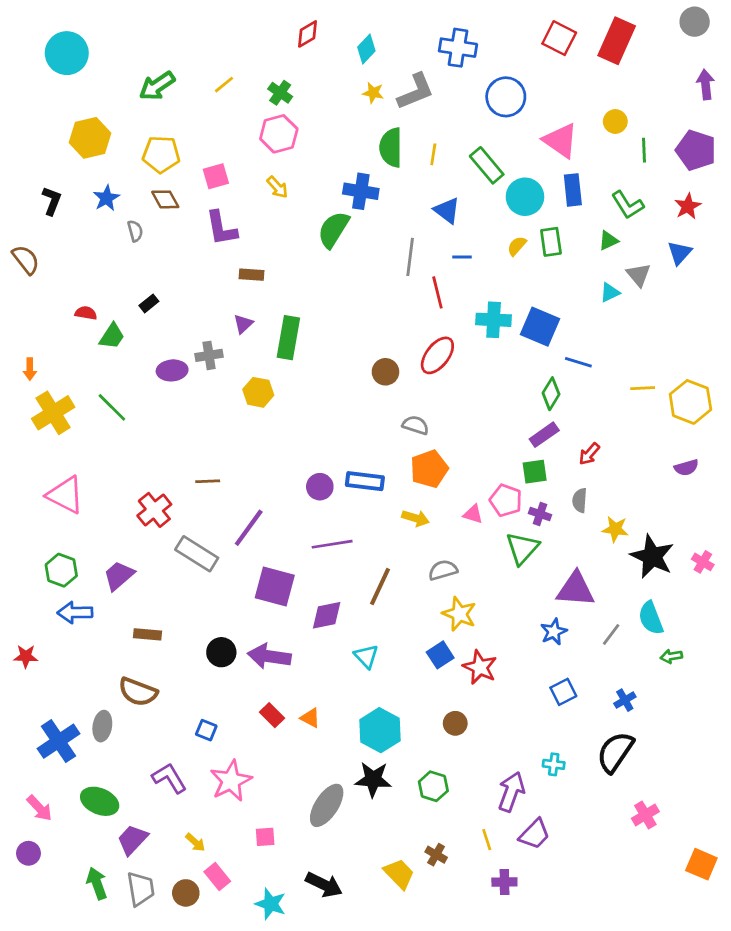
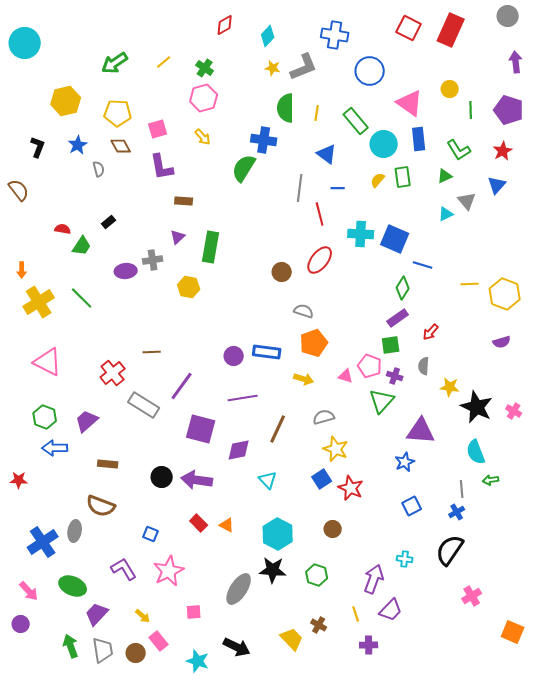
cyan circle: (67, 53) -> (25, 43), moved
gray line: (611, 634) -> (462, 489), moved, turned -42

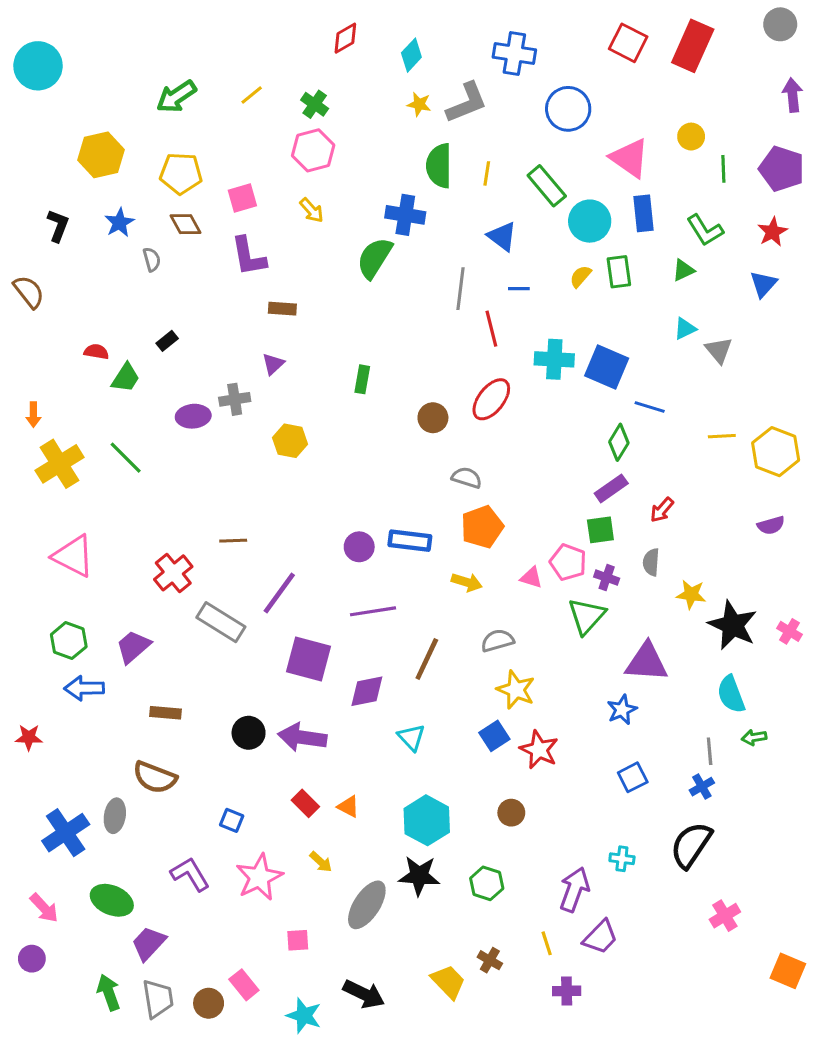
gray triangle: (467, 201) -> (719, 350), moved
green rectangle: (211, 247) -> (362, 379), moved, size x0.6
yellow arrow: (143, 616) -> (321, 862), moved

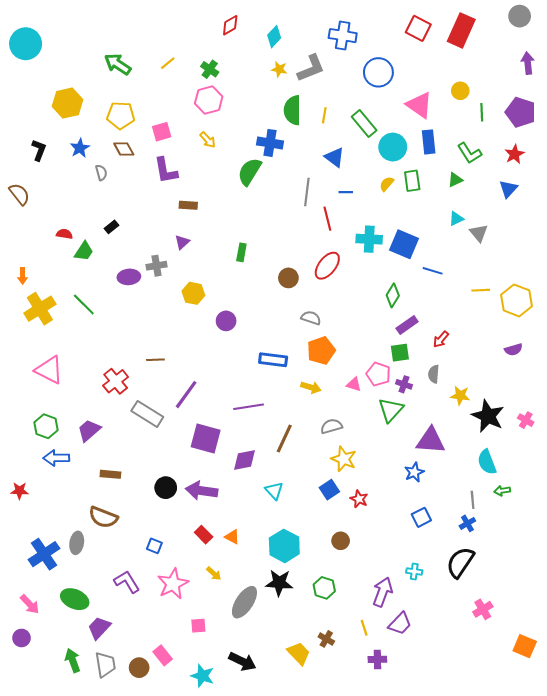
green arrow: (176, 97) -> (118, 64), turned 68
green diamond: (619, 442) -> (393, 295), moved
purple circle: (359, 547) -> (226, 321), moved
red star: (539, 750) -> (359, 499), size x0.7

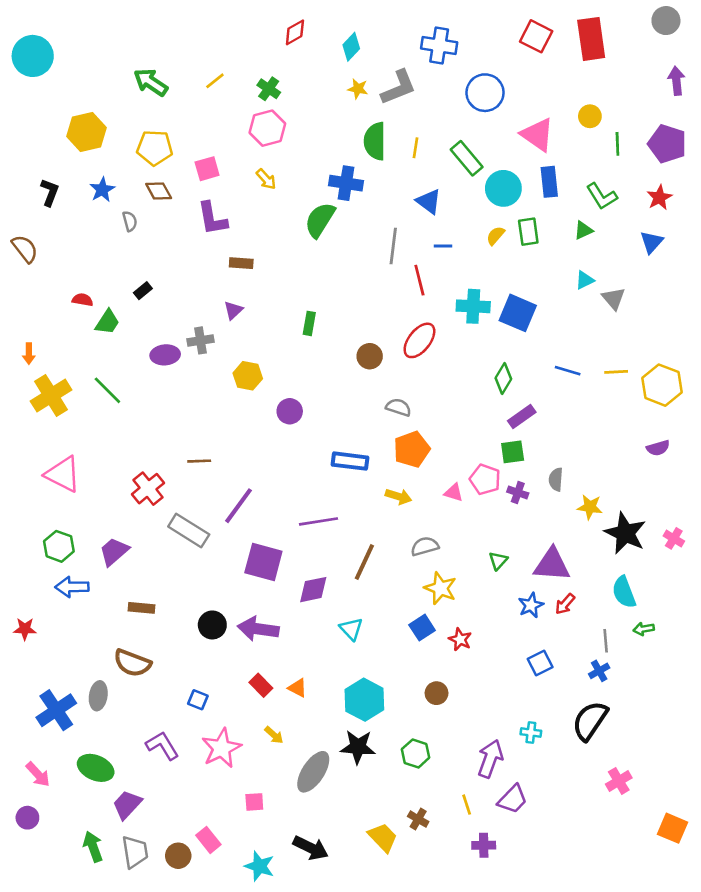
red rectangle: (461, 30) -> (591, 39), turned -32
blue line: (433, 271) -> (568, 371), moved
red arrow: (441, 339) -> (565, 604), moved
green triangle: (391, 410) -> (498, 561), moved, size x0.6

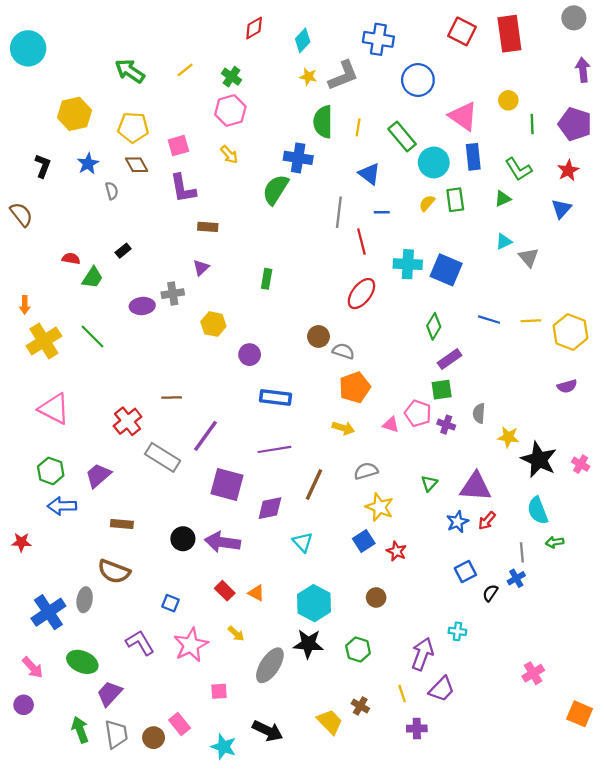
brown circle: (370, 356) -> (318, 336), moved
blue rectangle: (350, 461) -> (276, 397), moved
black semicircle: (590, 721) -> (490, 593), moved, size x0.5

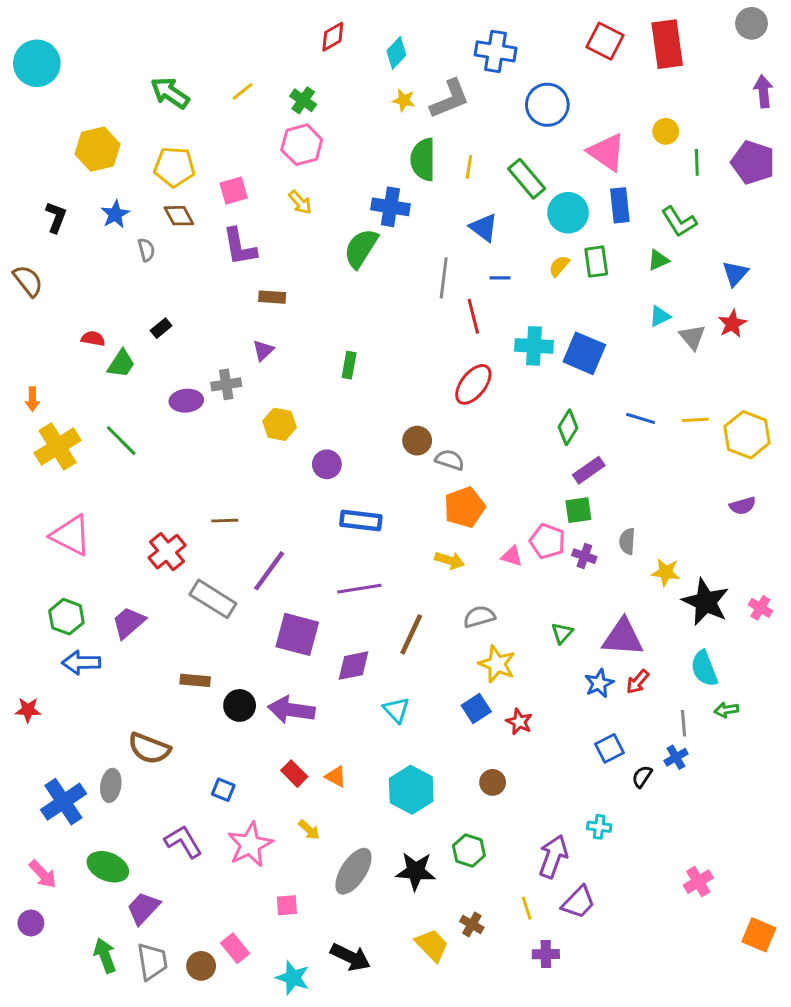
red star: (568, 170) -> (732, 324), moved
brown rectangle: (122, 524) -> (195, 680), moved
black star: (308, 644) -> (416, 871), moved

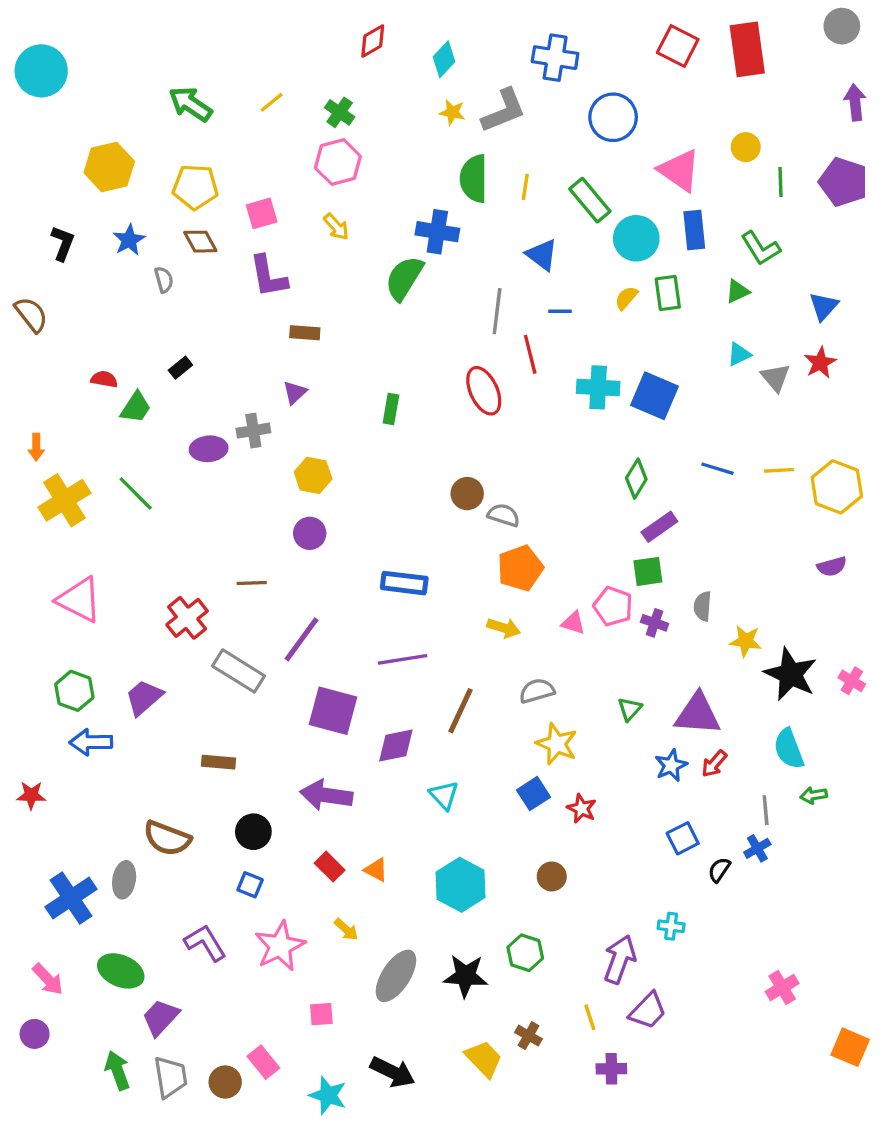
red ellipse: (473, 384) -> (484, 391), moved, turned -63
purple circle: (327, 464) -> (310, 533), moved
black circle: (240, 705) -> (253, 832), moved

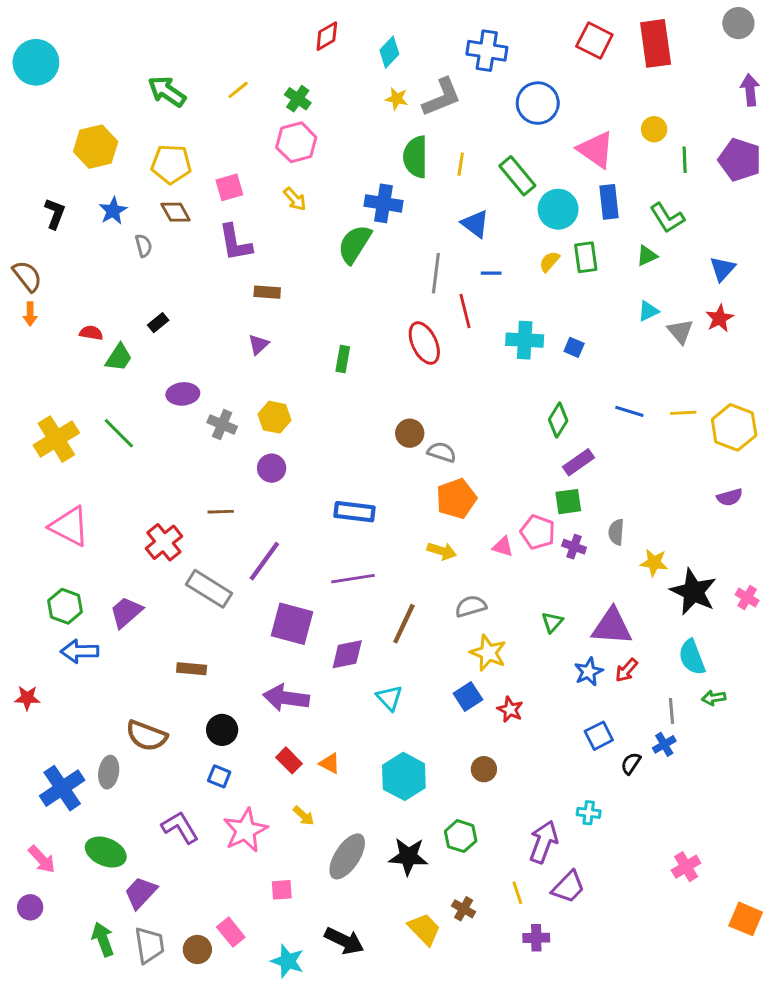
blue square: (655, 396) -> (574, 347), size x0.5
gray cross: (253, 431) -> (222, 424), moved, turned 32
orange arrow: (36, 447) -> (30, 314), moved

